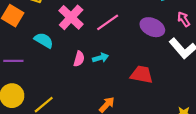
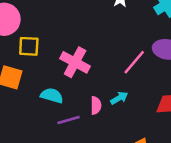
pink line: (108, 22) -> (134, 62), moved
purple line: (13, 61) -> (69, 120), moved

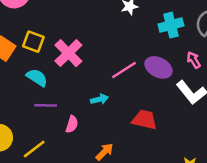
yellow square: (29, 46) -> (33, 42), moved
pink semicircle: (96, 105) -> (72, 124), moved

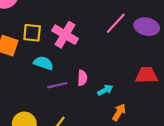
pink line: (124, 70) -> (116, 23), moved
cyan arrow: (100, 99) -> (105, 90), moved
pink semicircle: (72, 124) -> (82, 78), moved

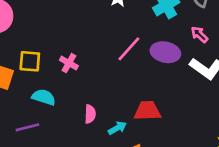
pink cross: (65, 35) -> (69, 63), size x0.6
red trapezoid: (146, 75) -> (147, 111), moved
purple line: (57, 85) -> (27, 127), moved

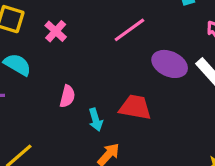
purple ellipse: (165, 52) -> (170, 64), moved
cyan arrow: (117, 128) -> (96, 120), turned 90

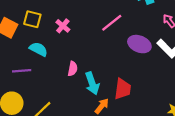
red trapezoid: (135, 107) -> (123, 89), moved, turned 90
cyan arrow: (96, 120) -> (92, 83), size x1.5

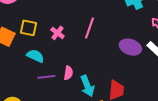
pink line: (112, 23) -> (89, 28), moved, turned -30
purple line: (22, 71) -> (46, 77), moved

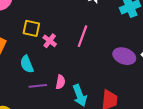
yellow square: (28, 28) -> (31, 28), moved
cyan semicircle: (35, 56) -> (27, 64), turned -138

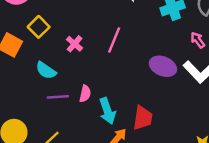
yellow square: (31, 28) -> (39, 27), moved, turned 30
cyan semicircle: (27, 64) -> (46, 70), turned -36

